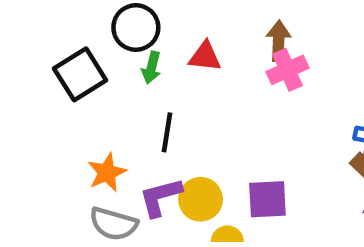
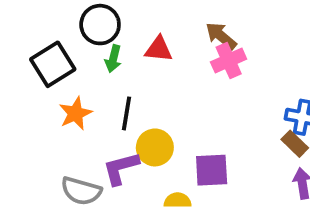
brown arrow: (279, 41) -> (221, 36), turned -52
orange star: (107, 172) -> (75, 113), moved
yellow circle: (201, 199) -> (155, 147), moved

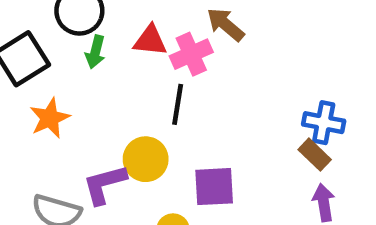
pink cross: (229, 60) -> (191, 54), moved
black line: (126, 113) -> (178, 104), moved

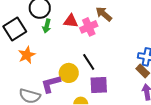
black line: (178, 104) -> (89, 62), moved, turned -42

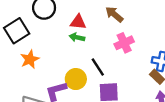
green arrow: (47, 26) -> (77, 37), moved, turned 88
pink cross: (89, 27) -> (124, 43), moved

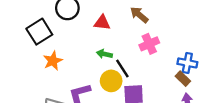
green arrow: (77, 37) -> (104, 54), moved
yellow circle: (76, 79) -> (111, 81), moved

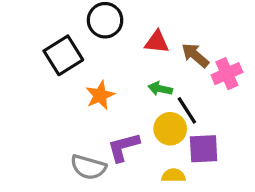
brown arrow: (139, 15) -> (195, 55), moved
orange star: (53, 61) -> (100, 95), moved

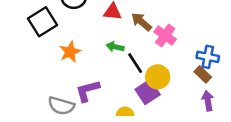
pink cross: (227, 74) -> (165, 36), turned -30
yellow circle: (170, 129) -> (158, 77), moved
purple square: (204, 149) -> (148, 92), turned -30

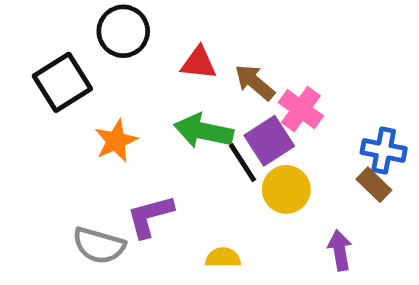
green arrow: (115, 47) -> (204, 131), size x1.6
purple square: (148, 92) -> (269, 141), moved
purple arrow: (208, 101) -> (340, 250), moved

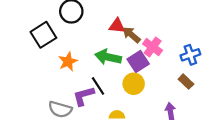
red triangle: (199, 63) -> (117, 26), moved
blue cross: (384, 151) -> (190, 55), moved, turned -30
black line: (242, 163) -> (98, 86), moved
yellow circle: (286, 189) -> (134, 84), moved

